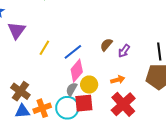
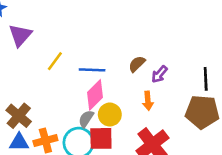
blue line: (73, 52) -> (92, 70), turned 36
orange arrow: (118, 80) -> (148, 101), moved, turned 96

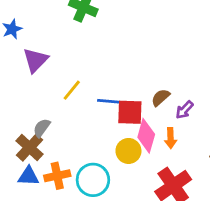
pink diamond: (95, 95) -> (146, 136), moved, turned -32
gray semicircle: (86, 119) -> (42, 128), moved
red square: (101, 138) -> (130, 112), moved

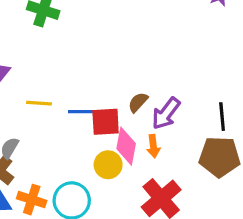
yellow line: (72, 90) -> (39, 103), turned 60
purple arrow: (184, 110) -> (166, 113), size x1.5
orange cross: (57, 176) -> (32, 200), turned 35

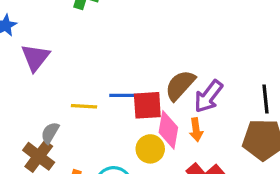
brown semicircle: (138, 102) -> (180, 85), size x1.5
yellow line: (39, 103) -> (84, 106), moved

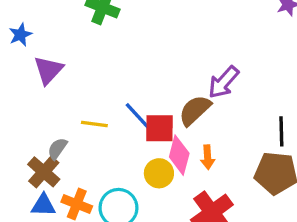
blue line: (126, 95) -> (138, 116), turned 44
purple arrow: (208, 96) -> (224, 82), moved

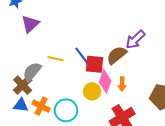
gray semicircle: (57, 149) -> (32, 72), size x1.5

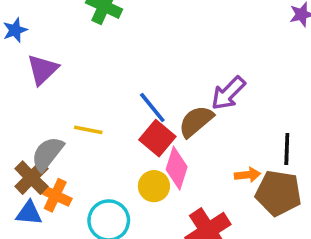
blue line: (82, 56) -> (152, 108), moved
red square: (95, 64) -> (157, 138), turned 36
orange arrow: (122, 84) -> (248, 175), moved, turned -96
orange cross: (41, 106) -> (55, 195), moved

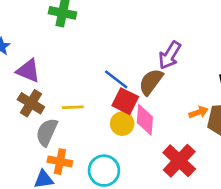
purple triangle: (43, 70) -> (28, 71), turned -40
brown cross: (31, 178) -> (31, 103), moved
yellow circle: (154, 186) -> (122, 124), moved

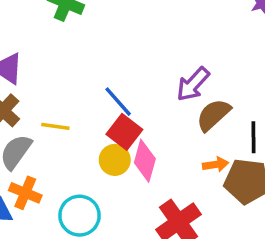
brown semicircle: (151, 82) -> (213, 115), moved

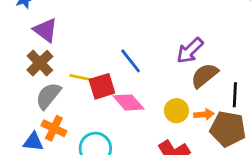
red square: (124, 132) -> (102, 86), moved, turned 32
yellow circle: (115, 160) -> (176, 111), moved
pink diamond: (145, 161) -> (128, 102), moved, turned -60

